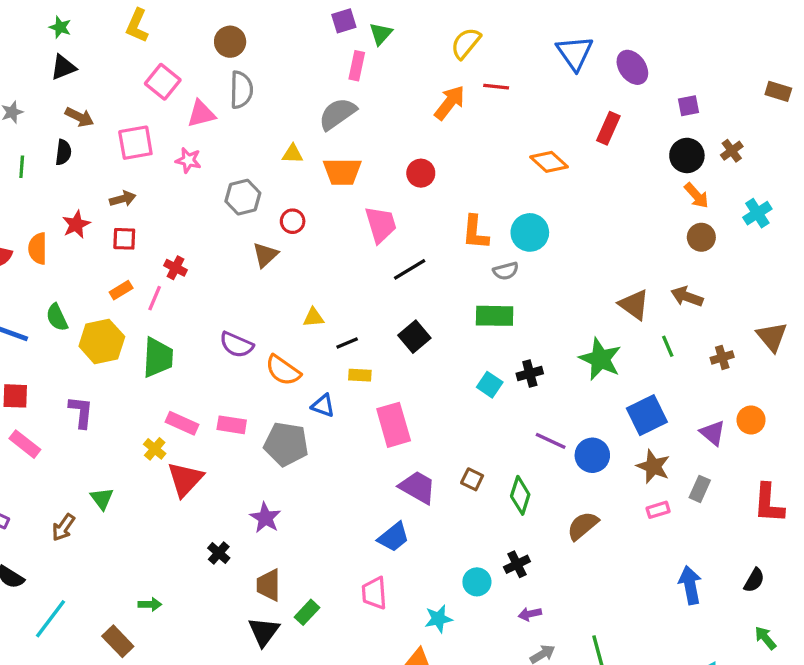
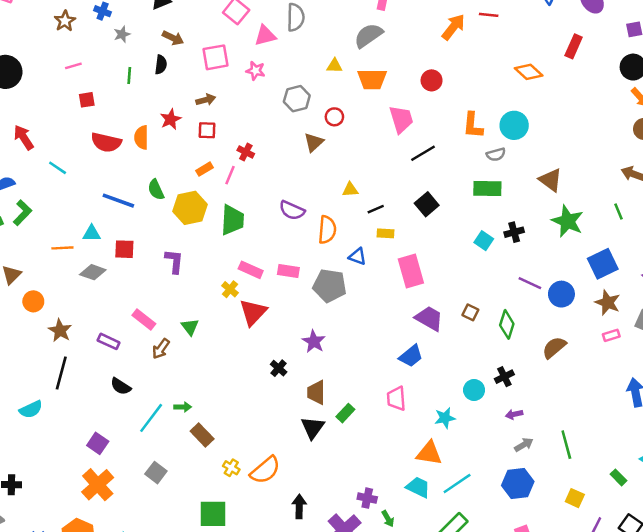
brown triangle: (634, 305) -> (551, 180), moved
orange semicircle: (283, 370) -> (327, 230), turned -120
pink rectangle: (25, 444) -> (144, 320), moved
green arrow: (150, 604) -> (183, 407), moved

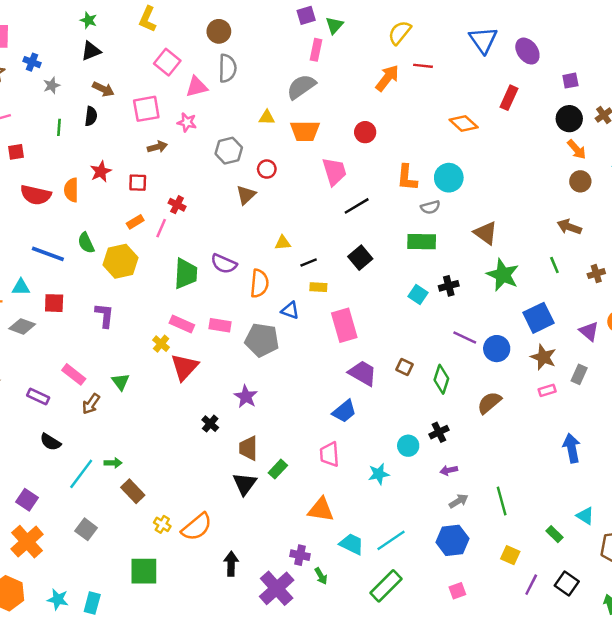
brown arrow: (206, 100) -> (157, 147), moved
green trapezoid: (232, 220) -> (186, 274), moved
orange triangle: (429, 453) -> (321, 510), moved

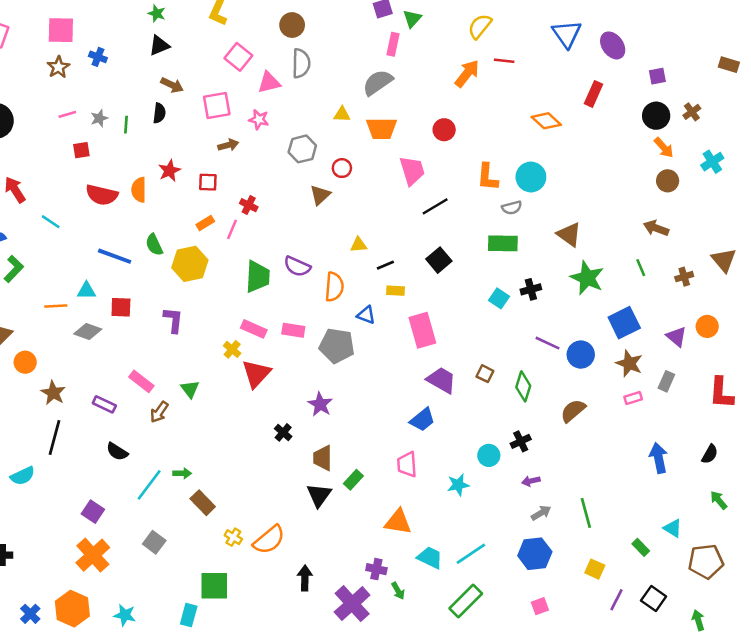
gray star: (52, 85) -> (99, 118), moved
cyan rectangle: (92, 603) -> (189, 615), moved

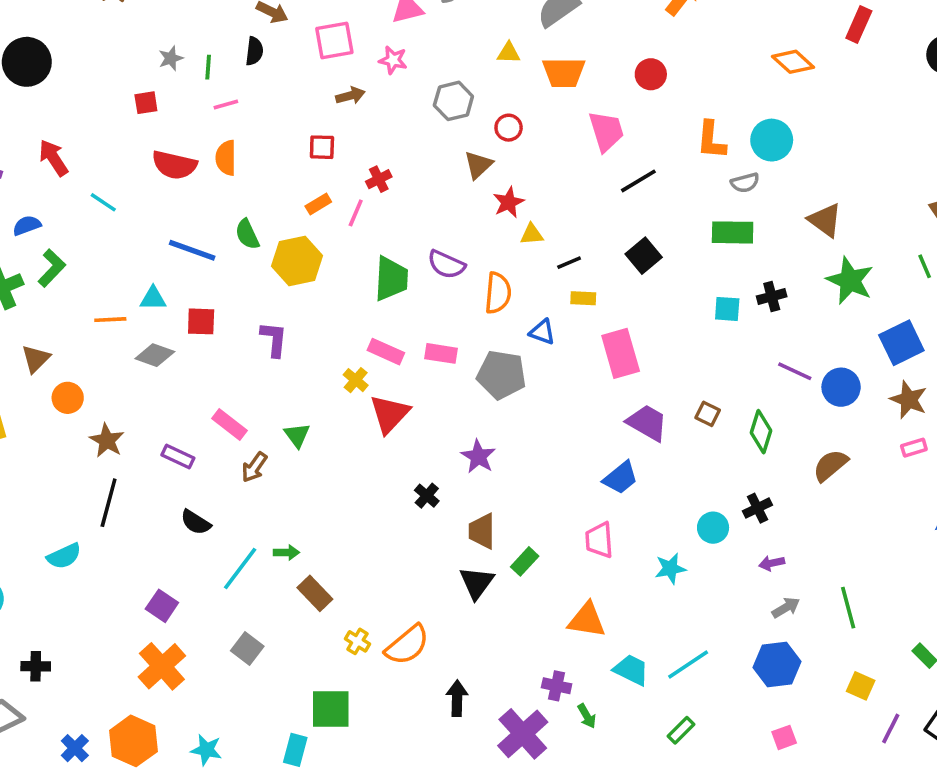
pink line: (67, 114) -> (226, 104), moved
red star: (169, 171) -> (509, 202), moved
red cross: (249, 205) -> (379, 179), turned 36
cyan square: (499, 298) -> (727, 309), turned -30
green rectangle: (466, 601) -> (681, 730), size x0.6

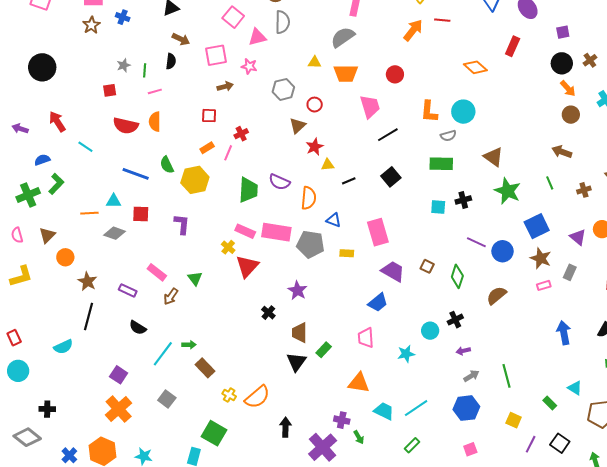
yellow rectangle: (583, 298) -> (347, 253), moved
pink rectangle: (441, 353) -> (276, 232), size x1.6
green square: (331, 709) -> (214, 433), turned 30

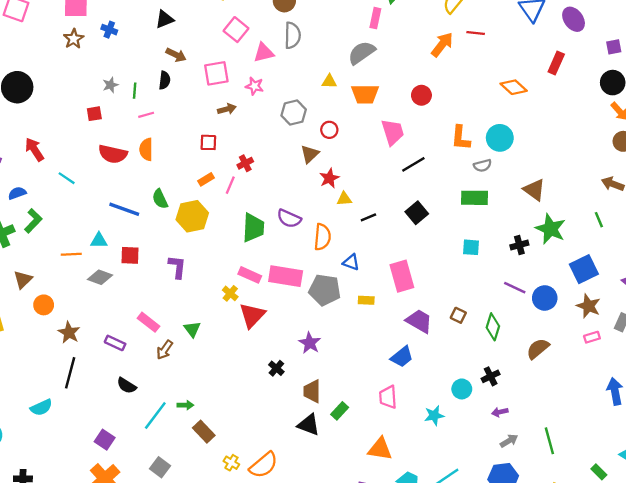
black cross: (463, 200) -> (519, 245), moved
black triangle: (296, 362) -> (309, 425), turned -45

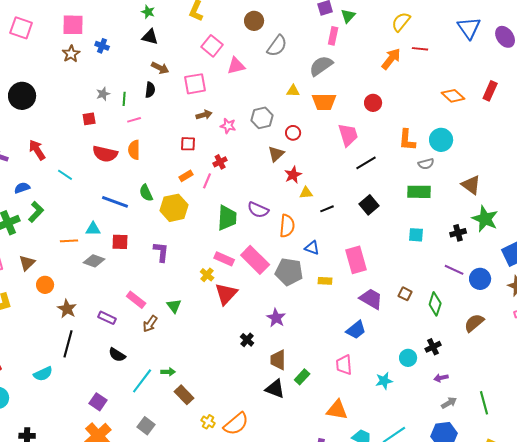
black triangle: (165, 19) -> (150, 37), turned 36
gray semicircle: (292, 35) -> (277, 46), moved, turned 35
red rectangle: (556, 63) -> (490, 91), moved
pink star: (254, 86) -> (228, 126), moved
pink rectangle: (286, 276) -> (255, 260), turned 36

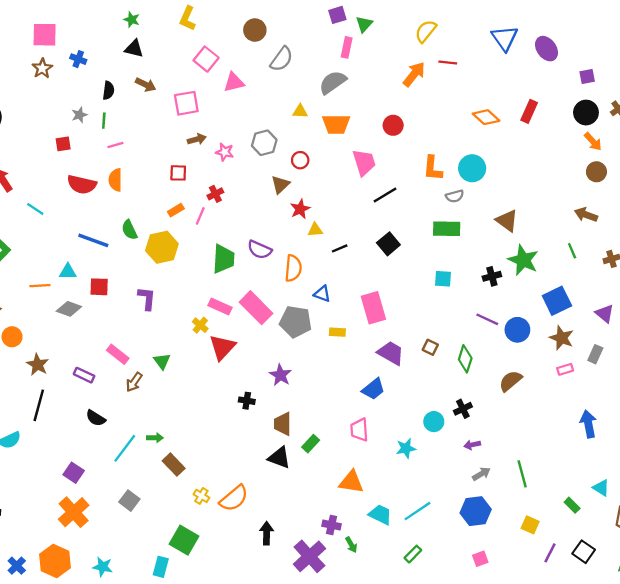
black semicircle: (150, 90) -> (108, 90), moved
black cross: (247, 340) -> (247, 401), turned -32

